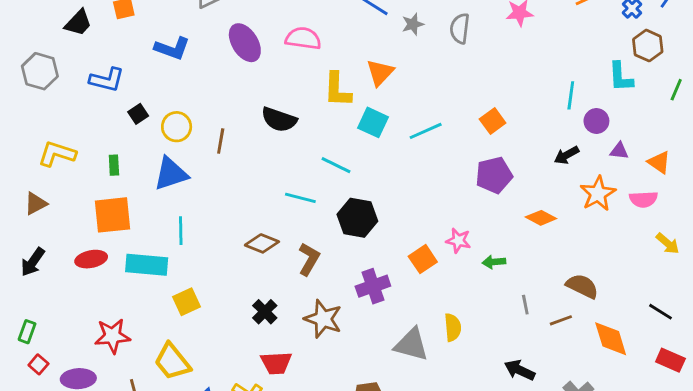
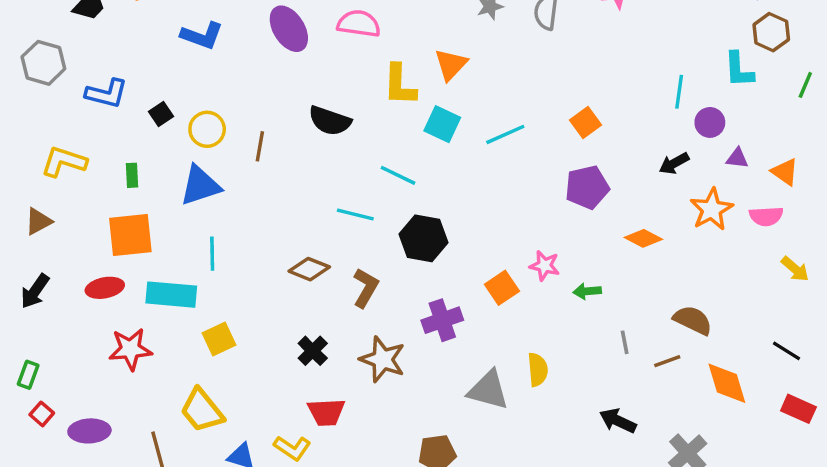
blue L-shape: (107, 80) -> (106, 93), moved
red star: (112, 336) -> (130, 349), moved

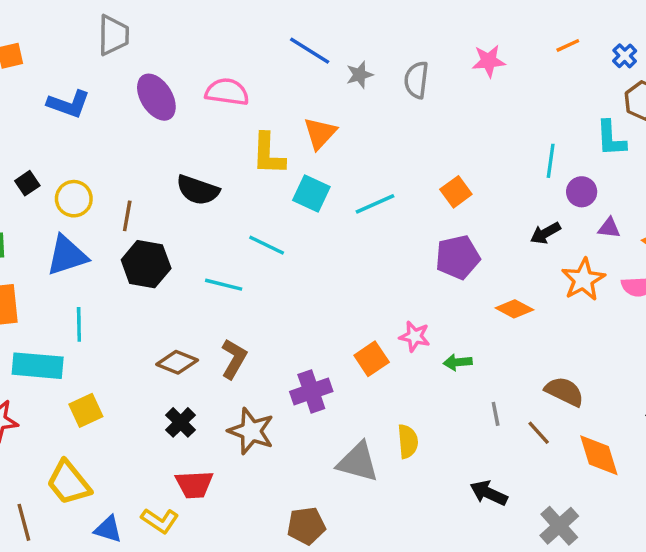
black hexagon: (424, 238) -> (146, 264), moved
brown diamond: (309, 269) -> (177, 362), moved
brown line: (667, 361) -> (539, 433), turned 68

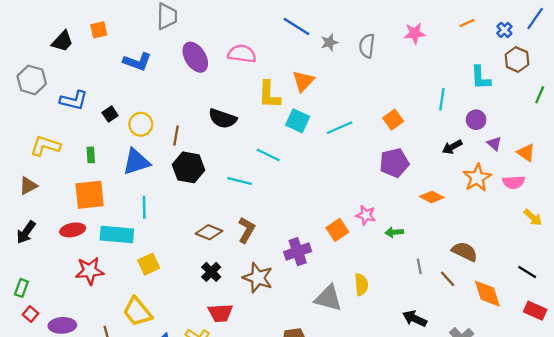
cyan L-shape: (611, 138) -> (481, 78), moved
cyan line: (551, 161) -> (442, 99), moved
purple triangle: (609, 228) -> (494, 144), turned 35

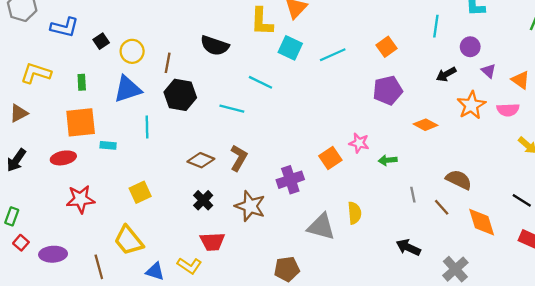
cyan line: (144, 207) -> (147, 127), moved
cyan rectangle: (117, 234) -> (108, 145), moved, size x0.5

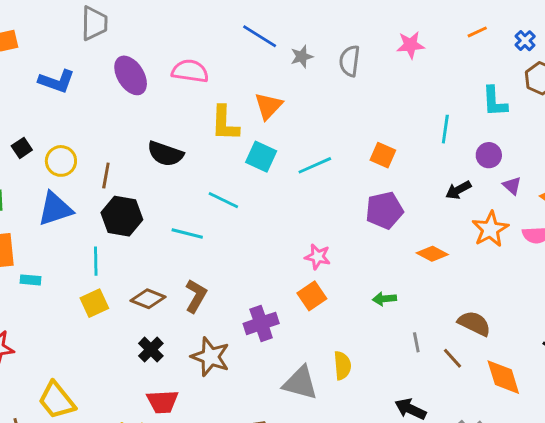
orange square: (387, 47) -> (383, 155), turned -30
cyan line: (147, 127) -> (96, 261), moved
pink star: (359, 143) -> (318, 257), moved
yellow square: (140, 192) -> (94, 303), moved

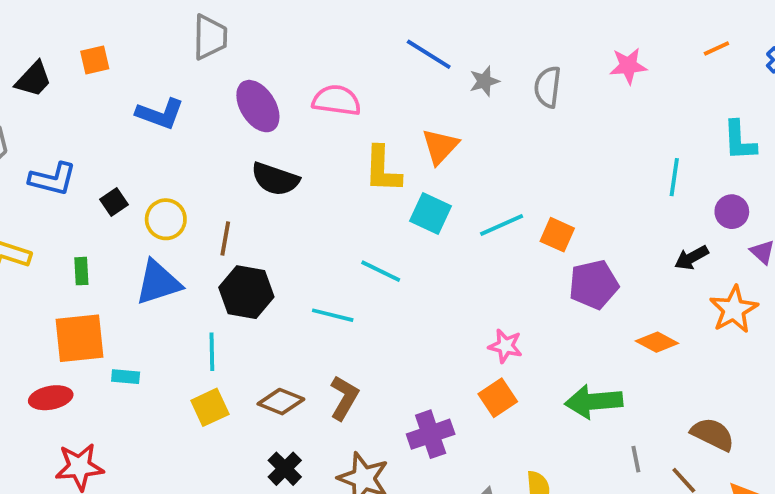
black semicircle: (165, 154) -> (275, 179), moved
orange square: (383, 155) -> (557, 235), moved
green arrow: (384, 299) -> (594, 402), size x1.8

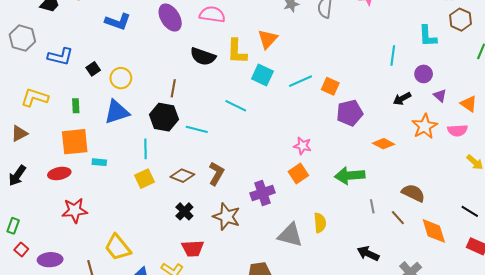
black semicircle: (275, 179) -> (203, 57), moved
brown line: (225, 238) -> (173, 88), moved
cyan line: (333, 315) -> (197, 129), moved

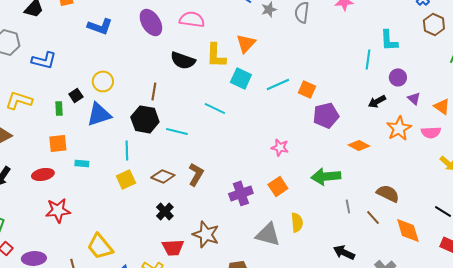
cyan L-shape: (428, 36) -> (389, 40), moved
black square: (93, 69) -> (76, 95), moved
orange square: (75, 142) -> (58, 143), size x0.7
orange square: (298, 173) -> (278, 186), moved
brown star: (227, 217) -> (206, 234), moved

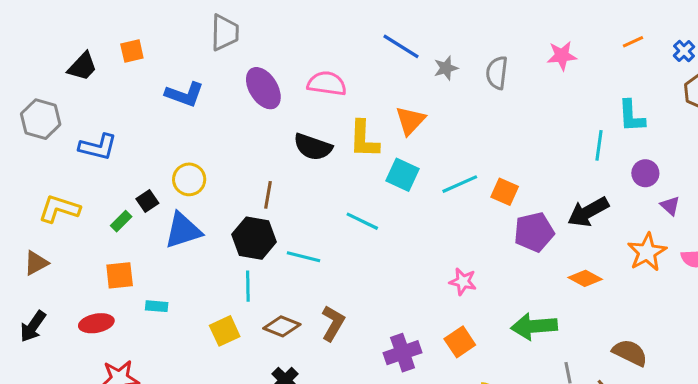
black arrow: (377, 101) -> (588, 212), moved, size x1.5
green rectangle: (59, 108) -> (121, 221), turned 48
cyan line: (127, 150) -> (248, 286), moved

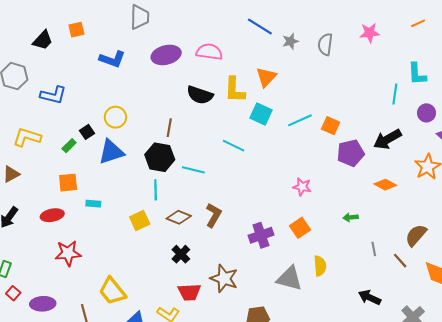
purple ellipse: (263, 88) -> (166, 55), turned -72
green arrow: (534, 326) -> (351, 217), size x0.5
brown semicircle: (630, 353) -> (416, 235), turned -75

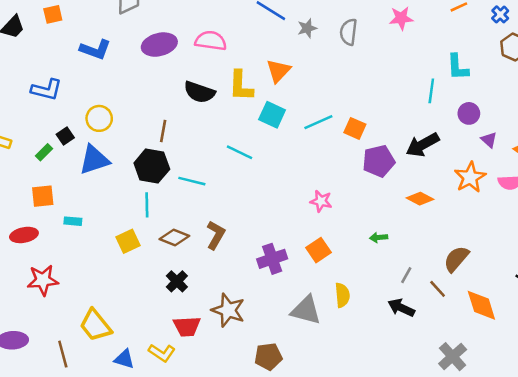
blue L-shape: (53, 95) -> (47, 90), moved
gray line: (374, 249) -> (406, 275), turned 40
black arrow: (370, 297) -> (401, 308), moved

